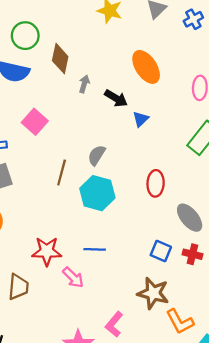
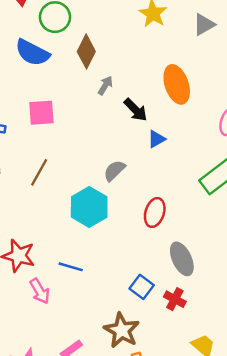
pink square: (35, 122) -> (41, 113), turned 30
gray semicircle: (97, 155) -> (114, 171), moved
brown line: (62, 172) -> (39, 172), moved

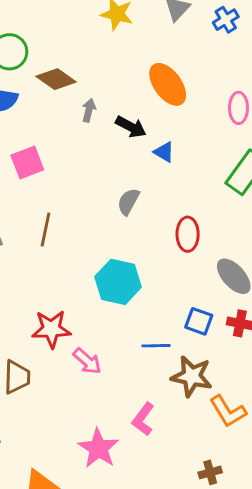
brown diamond: (86, 52) -> (56, 79), turned -64
blue triangle: (156, 139) -> (164, 152), turned -42
cyan hexagon: (89, 207) -> (118, 282), moved
blue line: (71, 267) -> (156, 346), moved

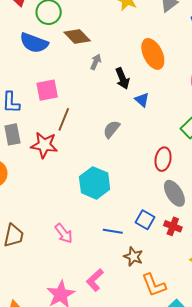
black arrow: (131, 127) -> (122, 78), turned 30
brown line: (45, 230) -> (64, 119), moved
red ellipse: (188, 234) -> (163, 159), moved
red star: (51, 329) -> (44, 145), moved
brown star: (192, 376) -> (133, 257), size x0.7

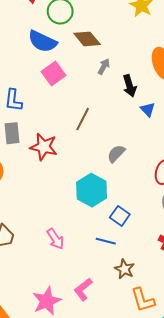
pink square: (47, 90) -> (53, 74), moved, turned -30
brown line: (64, 119) -> (83, 119), moved
gray semicircle: (112, 129) -> (116, 154), moved
blue square: (145, 220) -> (120, 216), moved

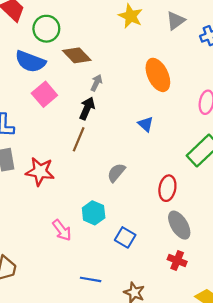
black arrow: (130, 86) -> (87, 108), moved, turned -135
cyan hexagon: (92, 190) -> (94, 213), size x0.7
pink arrow: (55, 239) -> (62, 230), moved
blue line: (106, 241) -> (91, 279), moved

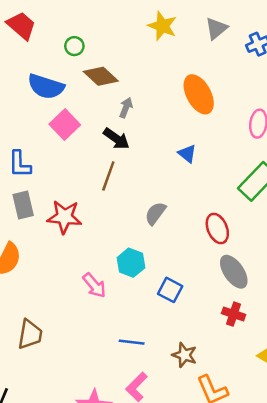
green circle: (46, 29) -> (74, 46), moved, size x0.6
black arrow: (87, 108) -> (116, 139), turned 105
red ellipse: (167, 188) -> (217, 229), turned -30

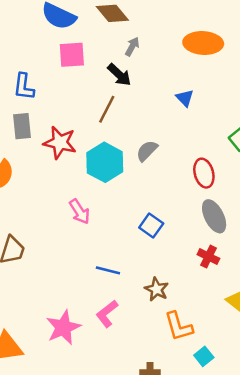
orange ellipse: (199, 94) -> (203, 43), turned -66
pink square: (65, 125) -> (72, 55), turned 32
cyan hexagon: (131, 263) -> (105, 162), moved, size x1.4

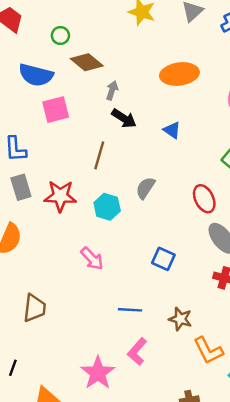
black arrow: (119, 75) -> (124, 118), moved
cyan hexagon: (105, 162) -> (107, 207), size x0.7

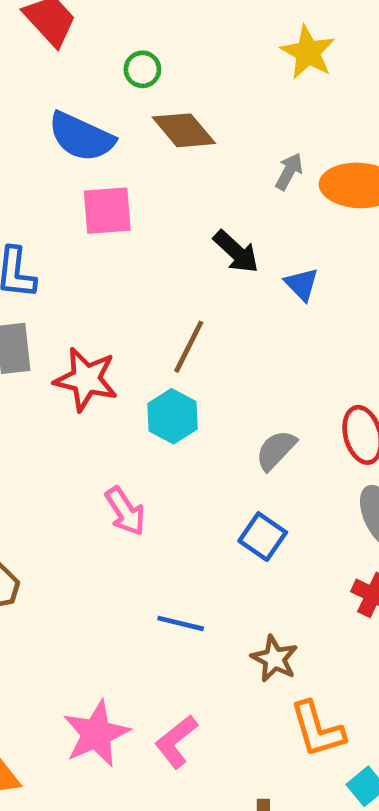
gray arrow: (112, 90) -> (289, 171), moved
blue triangle: (172, 130) -> (302, 284), moved
brown line: (99, 155) -> (189, 347), moved
gray semicircle: (145, 188) -> (276, 450), moved
pink L-shape: (137, 352) -> (176, 742), moved

